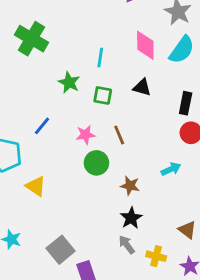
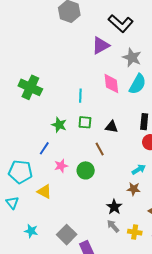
green star: (69, 83) -> (59, 125), moved
black triangle: (142, 87) -> (112, 127), moved
pink star: (85, 135) -> (61, 166), moved
brown star: (130, 186) -> (134, 189), moved

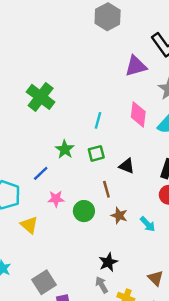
green square: (85, 122) -> (96, 153), turned -32
cyan arrow: (139, 169) -> (148, 224), turned 64
brown star: (134, 189) -> (119, 216), moved

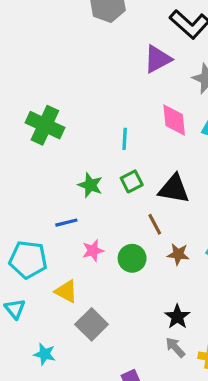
black triangle: (127, 166) -> (174, 189), size x1.5
blue line: (41, 173) -> (66, 223), turned 42
gray square: (44, 282) -> (92, 324), moved

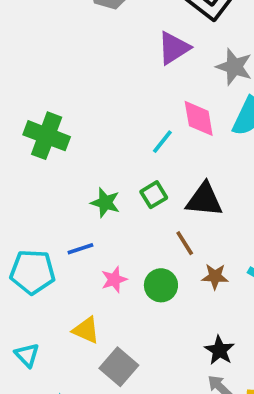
cyan line: (125, 139) -> (162, 142), moved, turned 40
cyan pentagon: (28, 260) -> (33, 272), moved

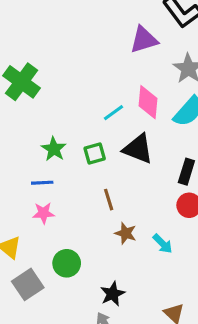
black triangle: (204, 200) -> (138, 149), moved
blue line: (80, 249) -> (42, 183), moved
green circle: (161, 285) -> (67, 263), moved

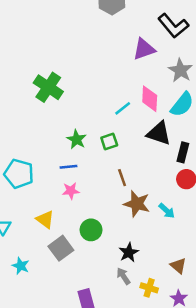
black triangle: (138, 149) -> (159, 133), moved
brown star: (126, 233) -> (137, 204), size x1.5

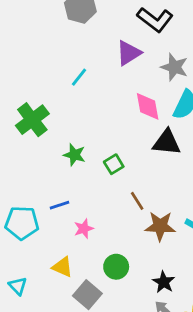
green cross: (48, 87) -> (32, 120), turned 32
cyan line: (123, 108) -> (79, 77), moved
green star: (77, 139) -> (74, 155), moved
blue line: (69, 167) -> (60, 205), moved

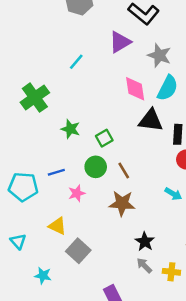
brown star: (160, 226) -> (122, 203), moved
green circle: (116, 267) -> (96, 167), moved

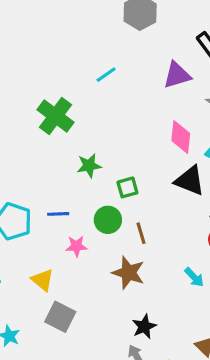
cyan line: (76, 62) -> (106, 75), moved
green cross: (35, 98) -> (55, 116), turned -32
green star: (70, 129) -> (89, 166), turned 30
gray square: (78, 251) -> (60, 317), turned -30

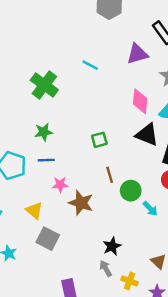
cyan line: (106, 75) -> (90, 65), moved, turned 63
green star: (89, 166) -> (44, 132), moved
green circle: (108, 220) -> (131, 191), moved
brown star: (128, 273) -> (81, 203), moved

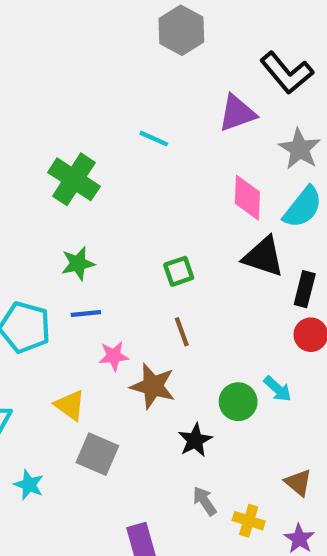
brown line: (110, 175) -> (182, 332), moved
green circle: (131, 191) -> (238, 402), moved
black star: (112, 246) -> (195, 440), moved

